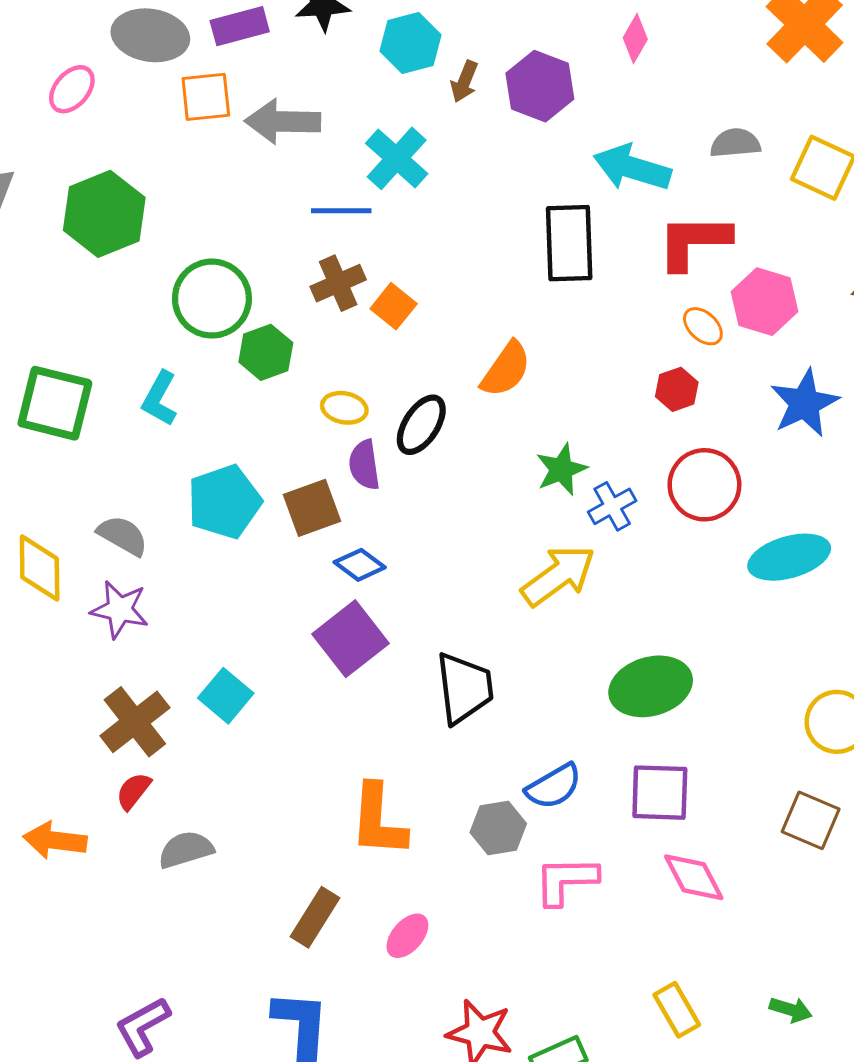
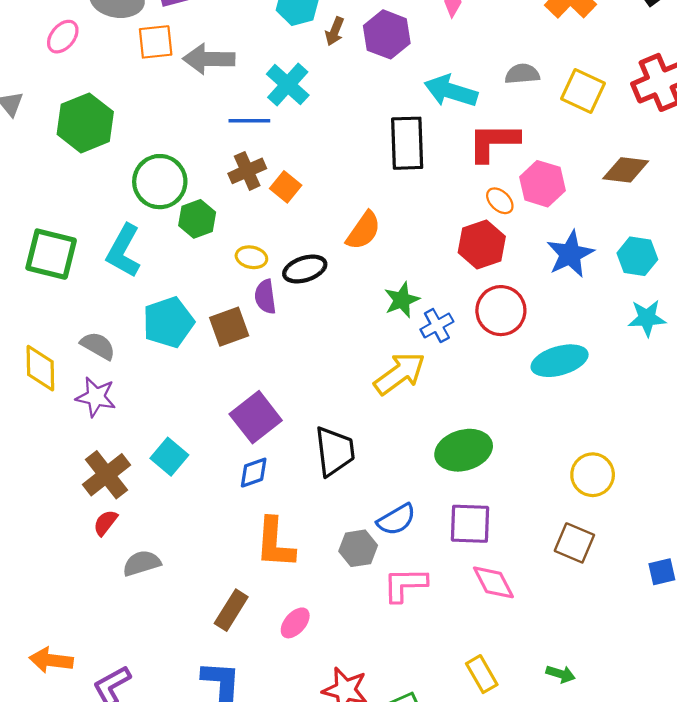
red hexagon: (677, 389) -> (482, 244), size x1.6
cyan L-shape: (160, 399) -> (124, 251), size x1.4
black ellipse: (421, 425) -> (305, 269), turned 39
blue diamond: (360, 565) -> (254, 473), moved, turned -56
orange arrow: (55, 840) -> (51, 660), moved

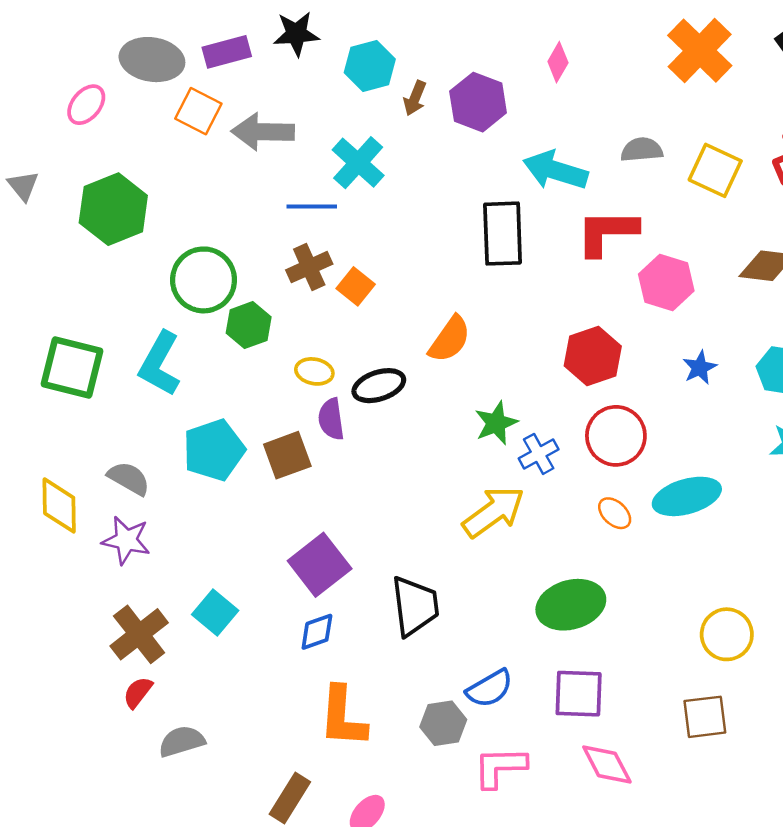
orange square: (156, 42) -> (198, 111), turned 33
orange ellipse: (500, 201) -> (615, 513), moved
blue star: (570, 254) -> (700, 368), size x0.6
brown square: (574, 543) -> (705, 717), turned -30

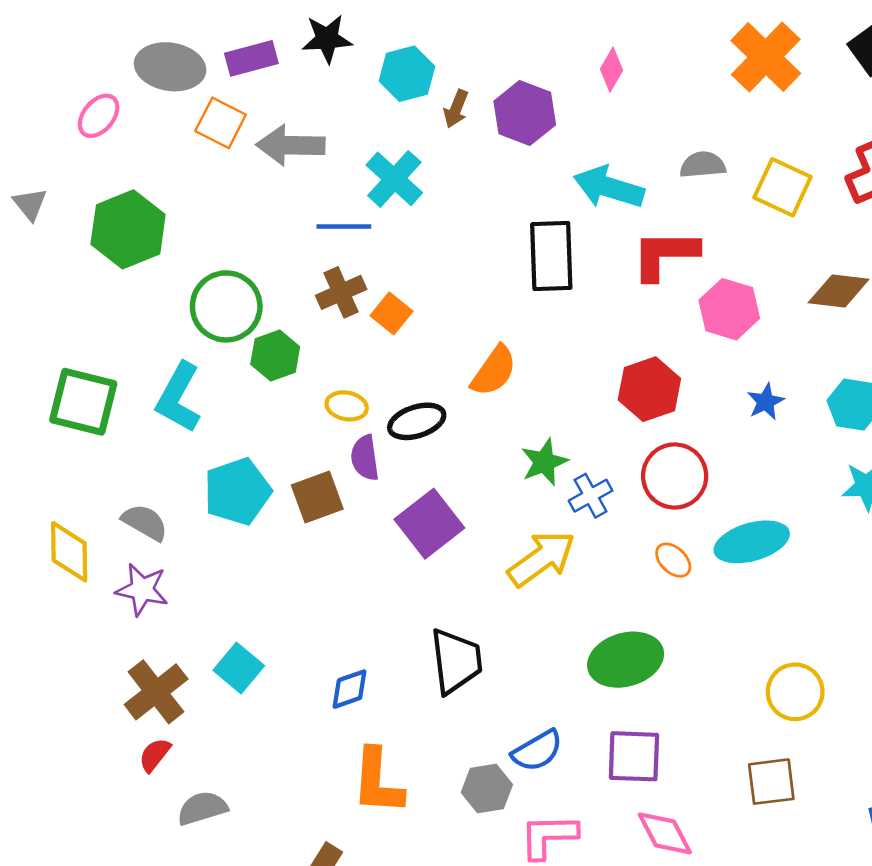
purple square: (320, 565) -> (429, 524), moved

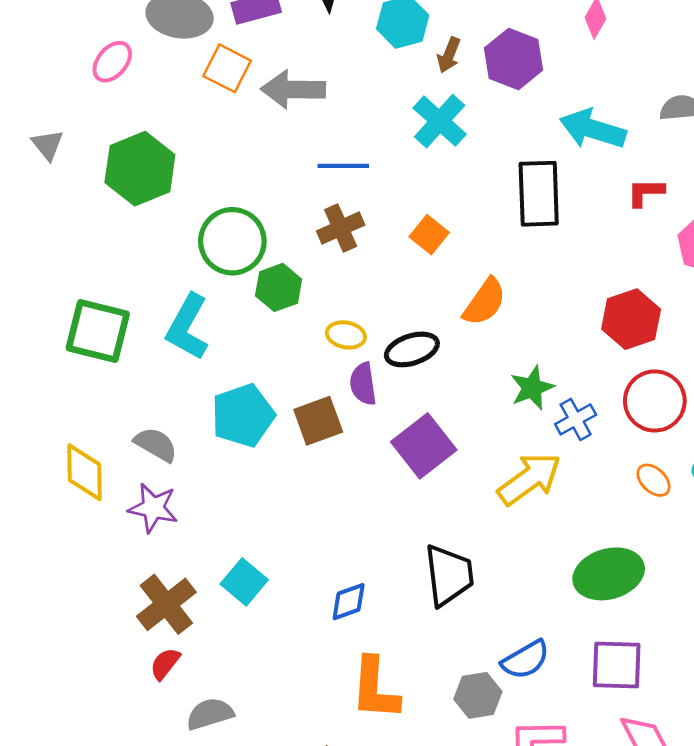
cyan cross: (394, 179) -> (440, 121), moved
red L-shape: (665, 255) -> (646, 192), size x0.6
orange square: (392, 313) -> (429, 235), moved

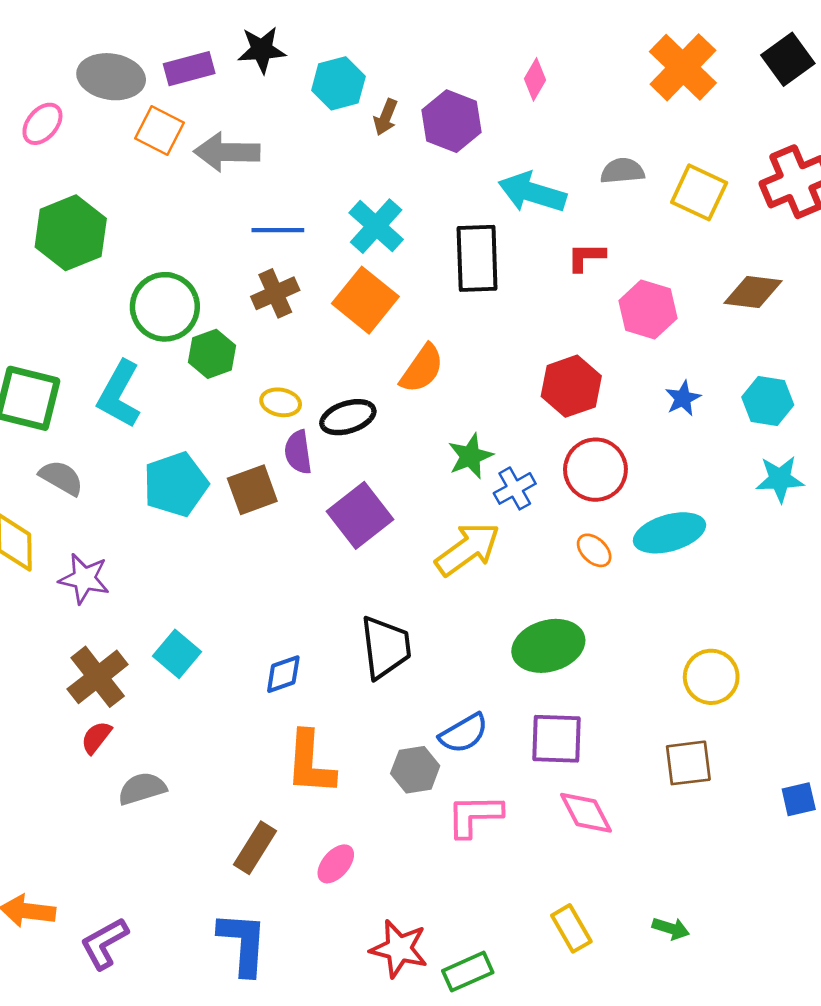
cyan cross: (440, 121) -> (376, 226), moved
orange square: (429, 235) -> (365, 300), size x1.6
gray semicircle: (156, 445) -> (61, 478), moved

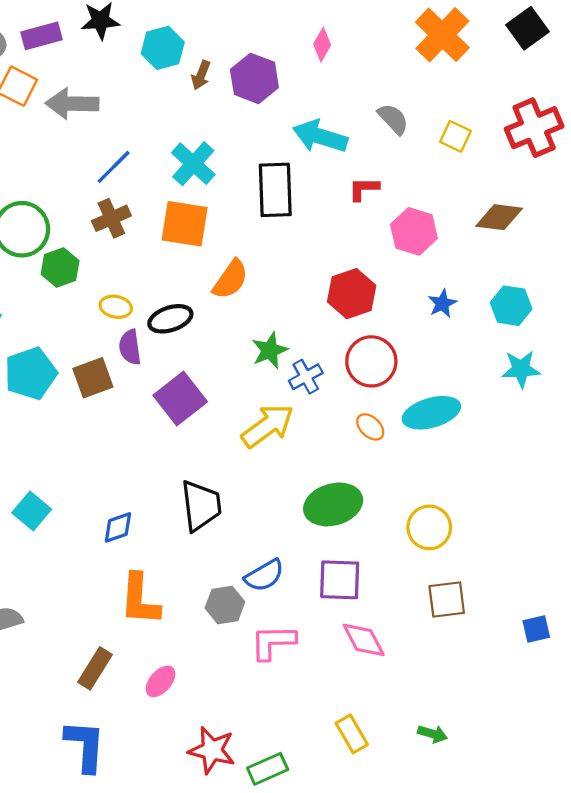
gray semicircle: (622, 171) -> (393, 119), turned 52
yellow square: (699, 192) -> (455, 136), size x0.7
blue line: (278, 230) -> (114, 167), turned -45
orange square: (365, 300) -> (185, 224), turned -30
yellow circle: (711, 677) -> (429, 527), moved

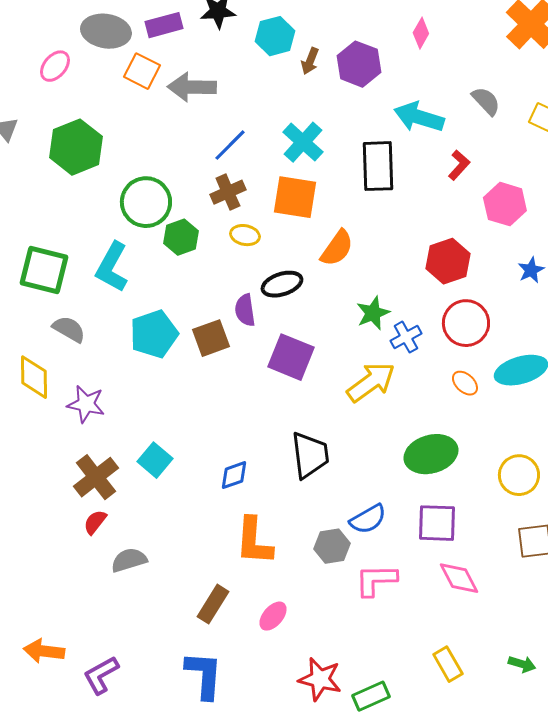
red L-shape: (364, 189) -> (459, 165), turned 132
yellow ellipse: (116, 307) -> (245, 235), moved
purple square: (180, 399) -> (291, 357), turned -30

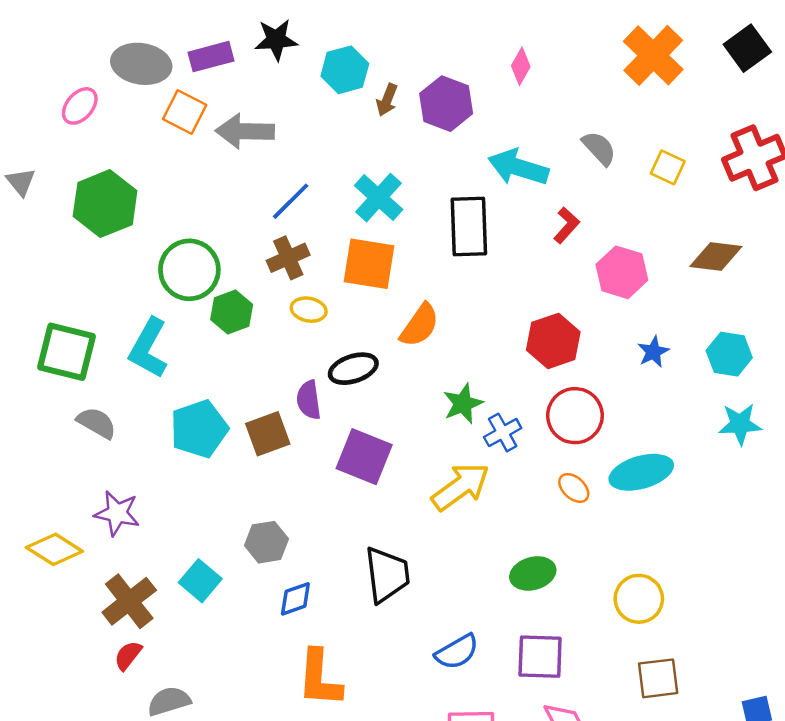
yellow diamond: (34, 377) -> (54, 549), moved, turned -57
green ellipse: (431, 454) -> (533, 573), size x0.7
gray hexagon: (332, 546) -> (267, 542), moved

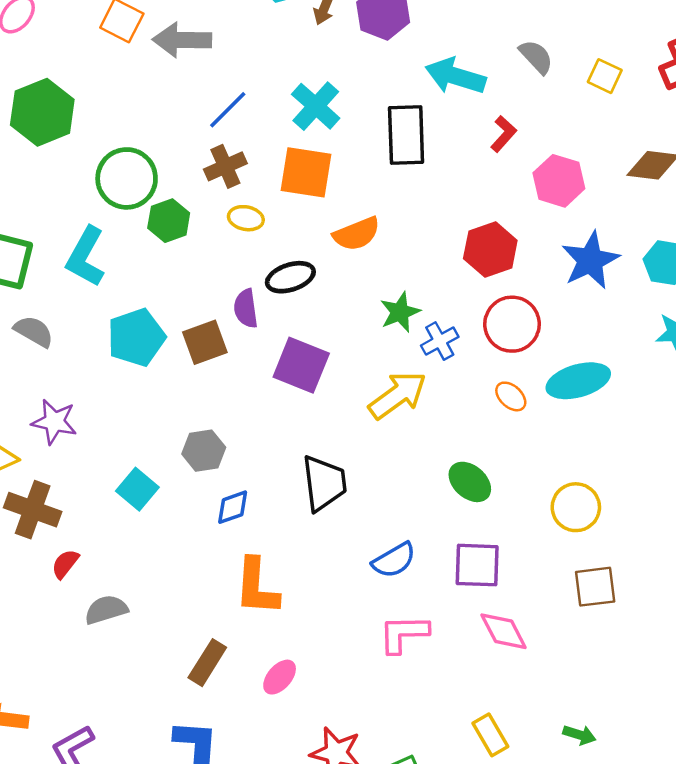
orange semicircle: (420, 325) -> (357, 234), turned 33
blue star: (653, 352) -> (590, 260), size x1.8
green ellipse: (533, 573) -> (470, 482), turned 57
brown cross: (129, 601) -> (33, 510), moved, turned -32

